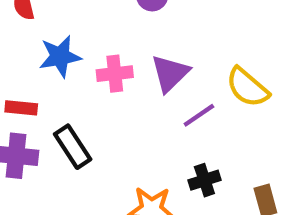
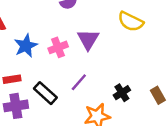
yellow semicircle: (247, 87) -> (131, 22), moved
purple line: (199, 115) -> (79, 82), moved

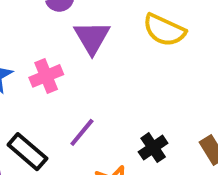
purple triangle: (88, 39) -> (92, 37), moved

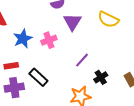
purple line: (82, 132) -> (82, 60), moved

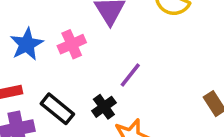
black cross: (101, 77) -> (104, 107), moved

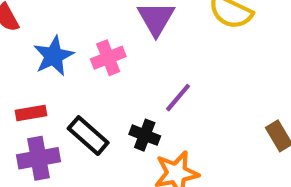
black cross: (104, 107) -> (145, 135), turned -35

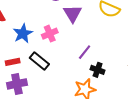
black cross: (145, 135) -> (98, 70), moved
black rectangle: (88, 136) -> (39, 61), moved

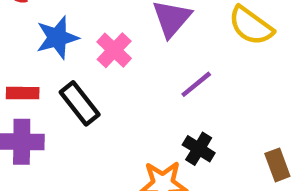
pink cross: (50, 34) -> (114, 50), turned -35
purple line: (85, 52) -> (196, 84), moved

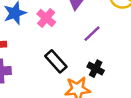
black rectangle: (80, 103) -> (56, 61), moved

